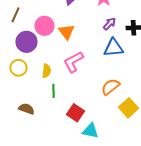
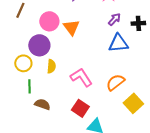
purple circle: (26, 42) -> (39, 45), moved
pink L-shape: (73, 62) -> (81, 77), moved, turned 85
green line: (53, 91) -> (29, 86), moved
brown semicircle: (26, 109) -> (42, 104), moved

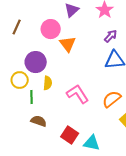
pink circle: (49, 21) -> (51, 29), moved
green line: (29, 86) -> (32, 97), moved
red square: (80, 108) -> (70, 135), moved

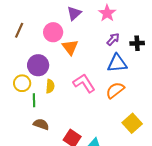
pink L-shape: (78, 94) -> (84, 83), moved
orange semicircle: (112, 99) -> (115, 90), moved

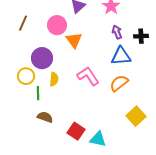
purple arrow: (113, 39) -> (117, 32), turned -64

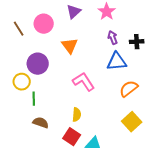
brown line: (23, 23) -> (19, 29), turned -56
pink circle: (57, 25) -> (44, 24), moved
yellow semicircle: (54, 79) -> (77, 115), moved
orange semicircle: (119, 83) -> (129, 89), moved

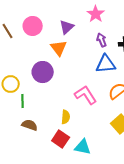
purple triangle: (74, 12) -> (67, 27), moved
purple circle: (38, 64) -> (43, 72), moved
pink L-shape: (84, 82) -> (86, 95), moved

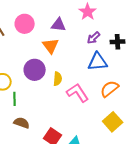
purple triangle: (67, 27) -> (59, 25), turned 49
purple arrow: (102, 40) -> (94, 38), turned -112
yellow semicircle: (66, 117) -> (58, 79), moved

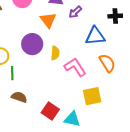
purple arrow: (94, 38) -> (75, 12), moved
orange semicircle: (110, 89) -> (107, 63), turned 96
yellow square: (113, 122) -> (92, 96), moved, turned 30

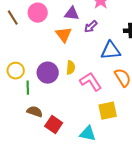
purple circle: (32, 44) -> (48, 73), moved
red square: (50, 111) -> (54, 125), moved

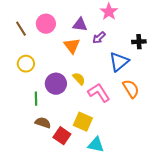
blue triangle: (111, 51) -> (119, 62), turned -35
yellow semicircle: (71, 68) -> (79, 79), turned -48
yellow circle: (16, 71) -> (26, 64), moved
yellow square: (108, 111) -> (83, 122), moved, turned 36

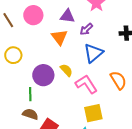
blue triangle: (119, 62) -> (93, 53), moved
green line: (36, 99) -> (30, 94), moved
yellow square: (83, 122) -> (93, 113), moved, turned -36

